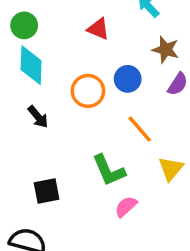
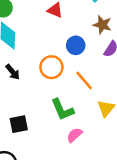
orange circle: (88, 91) -> (51, 67), moved

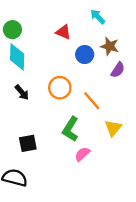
blue circle: (76, 45) -> (85, 55), moved
green L-shape: (62, 110) -> (70, 129), turned 55

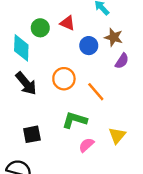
green circle: (12, 30) -> (40, 28), moved
black arrow: (22, 92) -> (26, 83), size x1.5
yellow triangle: (113, 128) -> (117, 135), moved
green L-shape: (70, 129) -> (75, 120), turned 75

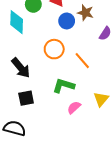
brown star: (114, 37) -> (85, 13), moved
blue circle: (89, 46) -> (67, 21), moved
black arrow: (26, 83) -> (21, 68), moved

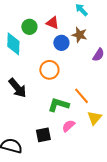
orange line: (82, 61) -> (81, 96), moved
black square: (26, 98) -> (43, 135), moved

